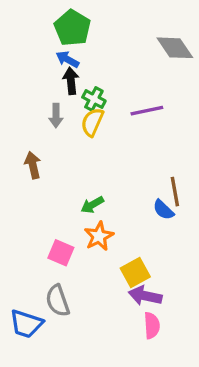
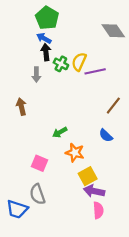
yellow semicircle: (92, 122) -> (79, 62), moved
brown line: (175, 192) -> (113, 106), moved, turned 48
orange star: (99, 236) -> (75, 153), moved, turned -30

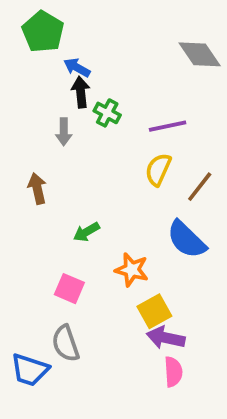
green pentagon: (47, 18) -> (43, 32), moved
yellow semicircle: (79, 62) -> (158, 170), moved
green arrow: (60, 132) -> (86, 232), moved
blue semicircle: (106, 135) -> (186, 239), size x1.6

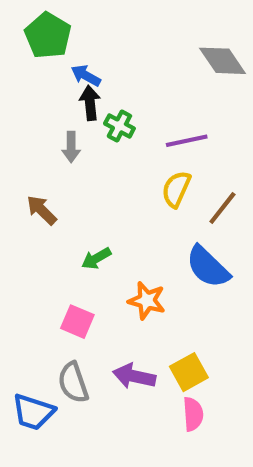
brown arrow: (37, 188) -> (42, 210), turned -32
yellow square: (154, 311) -> (189, 372), moved
purple arrow: (166, 338) -> (134, 376), moved

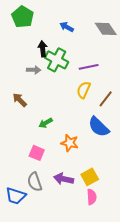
blue arrow: (86, 76) -> (67, 27), moved
green cross: (119, 126) -> (57, 60), size x1.6
gray arrow: (71, 147) -> (34, 70), turned -88

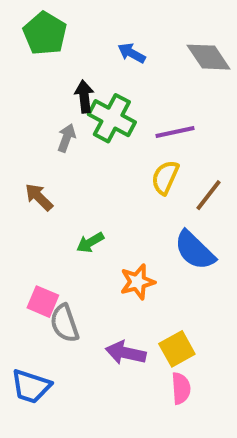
gray arrow: (34, 70) -> (67, 138), turned -72
orange star: (70, 143) -> (138, 282), turned -30
pink square: (37, 153) -> (43, 302), moved
gray semicircle: (35, 182) -> (65, 323), moved

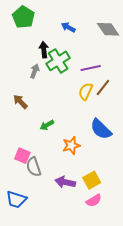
green cross: (112, 118) -> (58, 61), turned 30
brown line: (208, 195) -> (103, 87), moved
pink semicircle: (181, 388) -> (94, 201), turned 63

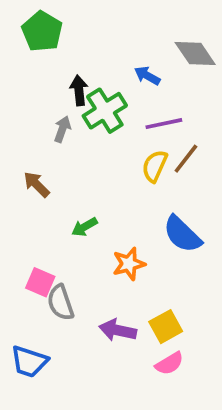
blue arrow: (68, 27) -> (147, 76), moved

